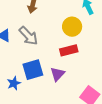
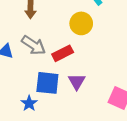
red rectangle: (69, 50) -> (63, 53), moved
blue square: (33, 70) -> (47, 83), turned 35

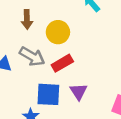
yellow circle: (81, 23) -> (58, 32), moved

